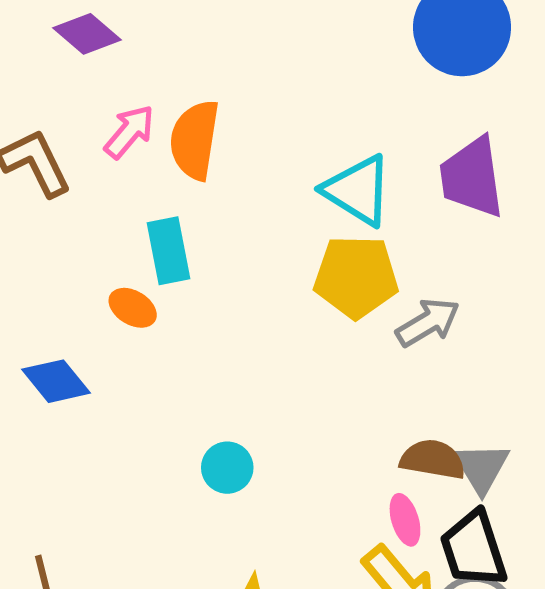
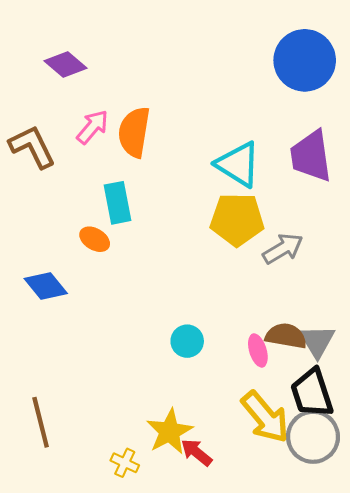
cyan circle: (227, 468) -> (187, 341), moved
pink ellipse: (405, 520) -> (258, 350), moved

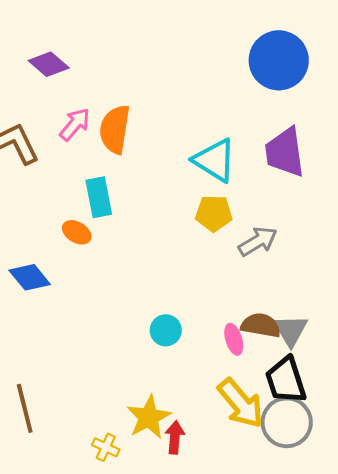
yellow pentagon: (237, 219) -> (214, 213), size x0.7
red arrow: (197, 452) -> (175, 437), turned 56

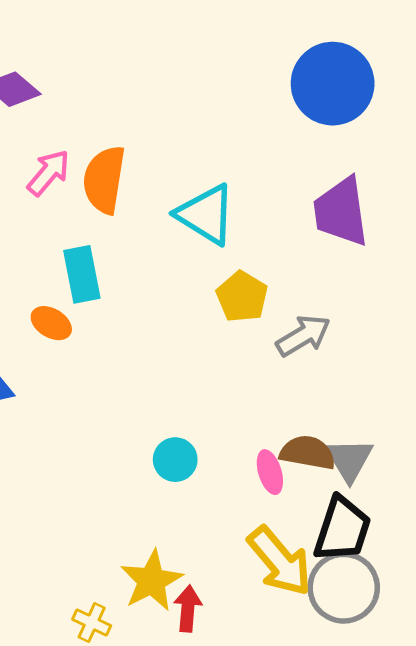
cyan triangle: (215, 160) -> (206, 214), moved
yellow pentagon: (214, 213) -> (242, 297), turned 30
black trapezoid: (286, 380) -> (342, 529), turned -144

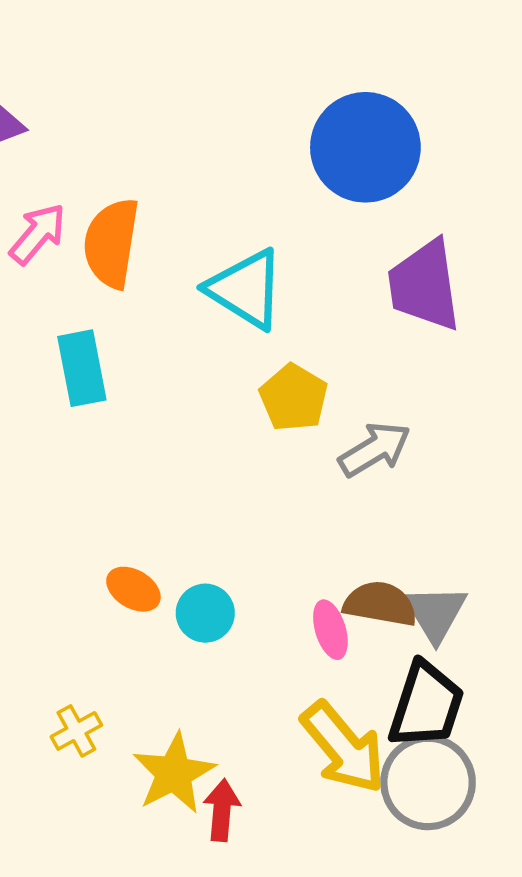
blue circle: (333, 84) -> (365, 147), moved
orange ellipse: (51, 323) -> (133, 589), moved
yellow cross: (92, 623) -> (76, 731), moved, turned 36

